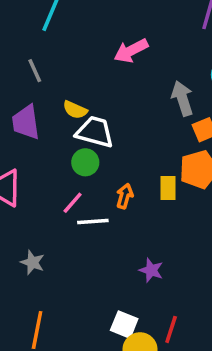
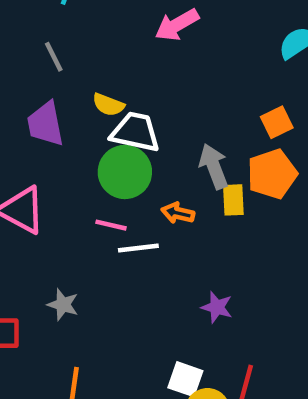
gray arrow: (182, 98) -> (214, 166), moved
green circle: (85, 162) -> (125, 172), size x1.5
orange arrow: (125, 196) -> (178, 213), turned -90
pink line: (73, 203) -> (111, 225), turned 65

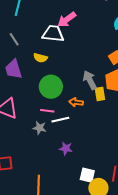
white trapezoid: (135, 132) -> (53, 34), moved
gray star: (63, 305) -> (40, 128), moved
purple star: (217, 307) -> (66, 148), moved

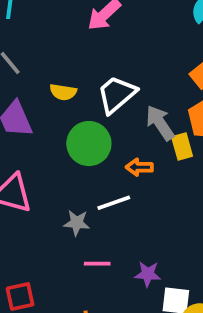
white trapezoid: (53, 34) -> (117, 94), moved, turned -40
pink line: (47, 111) -> (97, 264), moved
purple star: (66, 148) -> (148, 274), moved

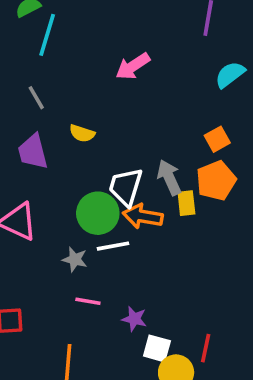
white trapezoid: (117, 94) -> (126, 187), moved, turned -42
green circle: (89, 144) -> (98, 213), moved
orange arrow: (139, 167) -> (143, 216), size x1.5

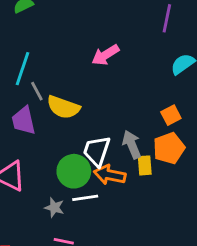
cyan line: (47, 35) -> (22, 69), moved
gray line: (36, 98) -> (37, 91), moved
yellow semicircle: (82, 133) -> (63, 107), size x1.6

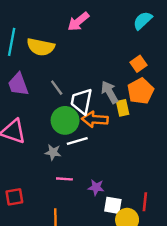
gray line: (37, 91) -> (57, 88), moved
yellow semicircle: (63, 107) -> (41, 47), moved

